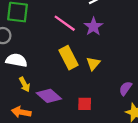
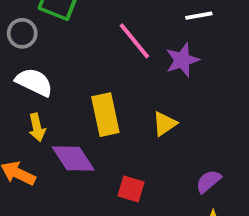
yellow rectangle: (69, 58) -> (105, 115), moved

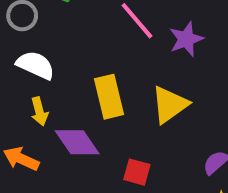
yellow triangle: (165, 124) -> (170, 105), size x1.5

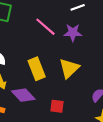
purple star: (186, 39) -> (73, 33), turned 30

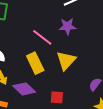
pink line: (45, 27) -> (42, 37), moved

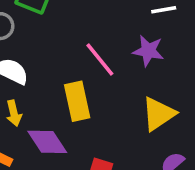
yellow triangle: (66, 61) -> (158, 114), moved

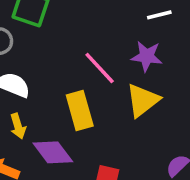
yellow triangle: (158, 114) -> (143, 100), moved

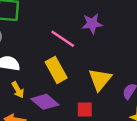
yellow triangle: (143, 100) -> (100, 79), moved

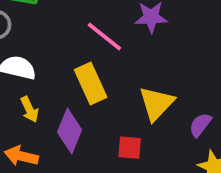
purple diamond: (45, 102) -> (70, 131), turned 68

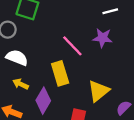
yellow arrow: (29, 109) -> (21, 84), turned 133

